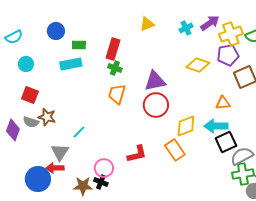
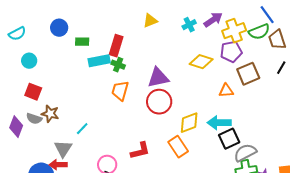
cyan rectangle: (71, 64) -> (99, 61), moved
orange triangle: (223, 103) -> (226, 91), moved

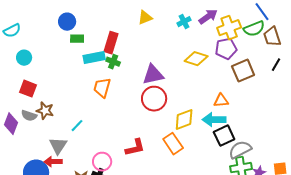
blue circle: (59, 28) -> (67, 22), moved
orange trapezoid: (120, 91) -> (102, 88), moved
orange triangle: (226, 91) -> (221, 101), moved

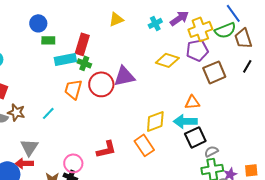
red circle: (154, 99) -> (101, 84), moved
cyan line: (77, 126) -> (48, 113), moved
gray semicircle: (240, 150) -> (211, 151), size x0.6

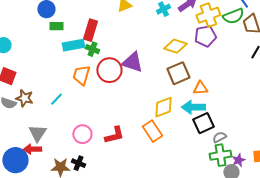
brown square: (214, 72) -> (178, 73), moved
purple triangle: (124, 76) -> (132, 62), turned 30
pink circle: (73, 163) -> (82, 134), moved

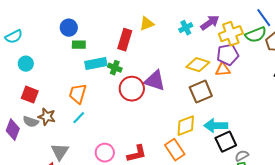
red rectangle: (90, 30) -> (125, 40), moved
orange trapezoid: (81, 75) -> (78, 94), moved
orange triangle: (200, 88) -> (223, 70), moved

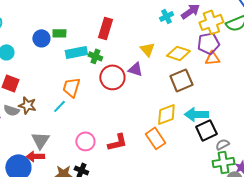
yellow triangle: (147, 24) -> (147, 49), moved, turned -49
blue circle: (69, 28) -> (41, 38), moved
orange triangle: (223, 70) -> (212, 58), moved
purple triangle: (155, 81) -> (135, 69), size x0.7
orange trapezoid: (78, 94) -> (71, 87), moved

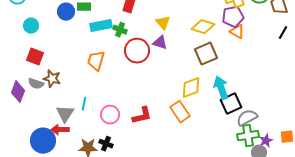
yellow triangle: (147, 49) -> (163, 23), moved
orange triangle: (212, 58) -> (237, 32), turned 35
cyan line: (59, 106) -> (84, 104), moved, turned -32
cyan arrow: (196, 114) -> (221, 88), turned 70
gray semicircle: (222, 144) -> (247, 118), size x1.5

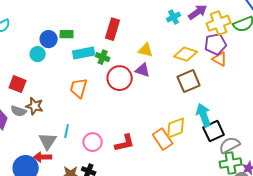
yellow triangle: (163, 23) -> (146, 50), turned -35
cyan circle: (31, 26) -> (38, 54), moved
yellow diamond: (191, 88) -> (176, 128), moved

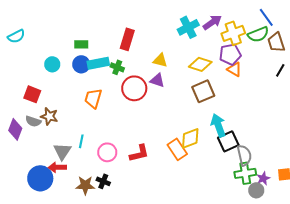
cyan cross: (174, 17) -> (188, 27), size x1.5
blue circle: (49, 39) -> (81, 64), moved
gray semicircle: (230, 145) -> (244, 155), turned 105

